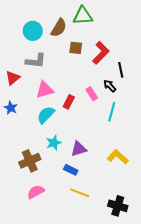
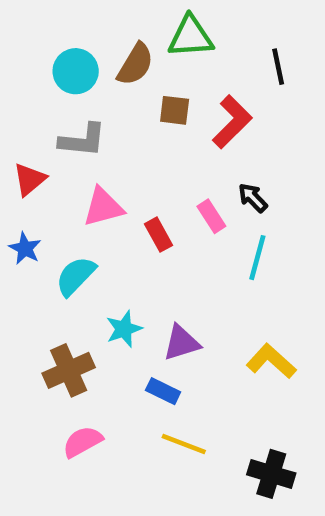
black line: (121, 70) -> (278, 67), moved
red rectangle: (69, 102) -> (158, 235), turned -56
cyan semicircle: (46, 115) -> (76, 276), moved

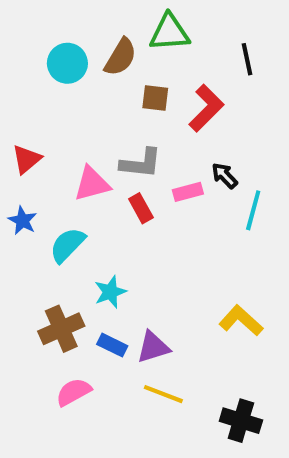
gray L-shape: (83, 140) -> (141, 163), moved
pink rectangle: (211, 216) -> (188, 192), turned -72
cyan line: (257, 258) -> (253, 210), moved
purple triangle: (181, 343) -> (153, 347), moved
blue rectangle: (163, 391) -> (112, 345), moved

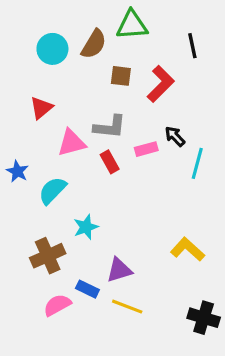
red triangle: (27, 159) -> (41, 108), moved
blue rectangle: (112, 345) -> (87, 289), moved
black cross: (241, 421) -> (204, 318), moved

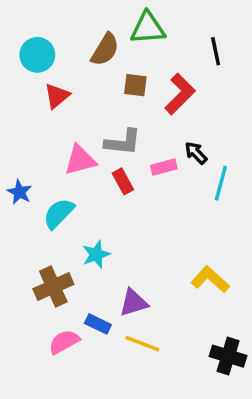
cyan circle: (52, 49) -> (37, 55), moved
red triangle: (41, 108) -> (57, 96), moved

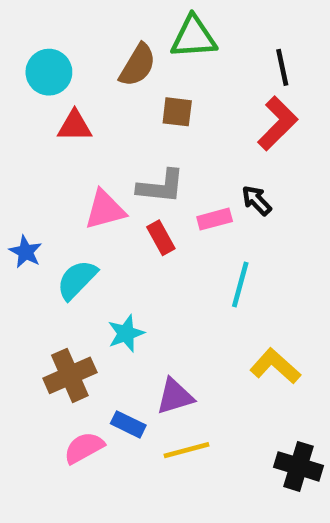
red L-shape: (180, 94) -> (278, 123), moved
red triangle: (57, 96) -> (75, 126), turned 40
cyan line: (221, 183) -> (240, 284), moved
yellow line: (142, 344) -> (187, 450), turned -36

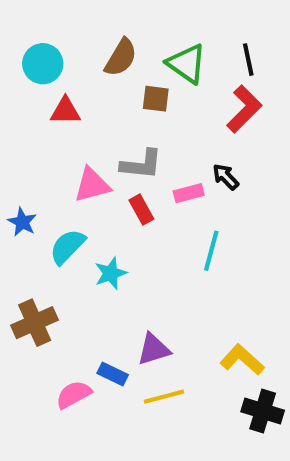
green triangle: (194, 37) -> (187, 64), moved, turned 39
cyan star: (126, 333) -> (111, 273), moved
yellow L-shape: (275, 366) -> (242, 360), moved
brown cross: (70, 375) -> (35, 323), moved

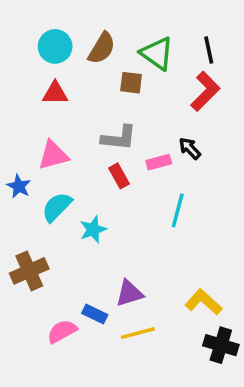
cyan circle: (43, 64) -> (55, 46), moved
pink triangle: (92, 185) -> (53, 155), moved

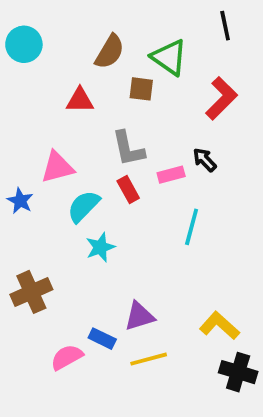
cyan circle: (55, 46) -> (24, 44), moved
black line: (209, 50) -> (225, 26), moved
red triangle: (55, 93) -> (80, 100), moved
gray L-shape: (119, 138) -> (128, 149), turned 72
cyan semicircle: (57, 207) -> (84, 206), moved

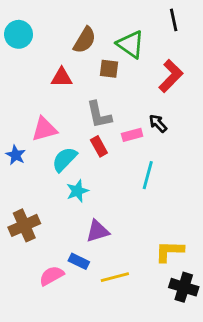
purple triangle: (139, 316) -> (98, 231), moved
yellow L-shape: (219, 326) -> (169, 251), turned -40

